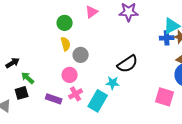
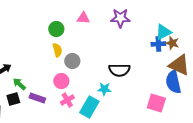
pink triangle: (92, 12) -> (83, 18), turned 40
black semicircle: (128, 64) -> (119, 70), turned 35
purple rectangle: (54, 99) -> (37, 98), moved

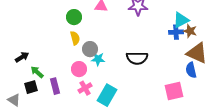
blue semicircle: (173, 82) -> (191, 70), size x0.7
cyan star: (104, 89) -> (98, 59), moved
purple rectangle: (37, 98) -> (55, 86), turned 56
pink square: (156, 103) -> (174, 91), turned -30

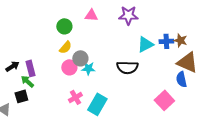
cyan triangle: (181, 20) -> (145, 44), moved
yellow semicircle: (75, 38) -> (65, 47), turned 56
pink circle: (79, 69) -> (69, 67), moved
purple rectangle: (55, 86) -> (30, 68), moved
pink square: (174, 91) -> (164, 100), turned -30

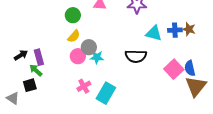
cyan triangle: (145, 44) -> (154, 33), turned 42
brown triangle: (187, 62) -> (196, 86), moved, turned 45
pink square: (164, 100) -> (174, 69), moved

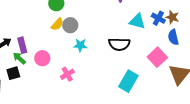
blue cross: (175, 30) -> (158, 18), turned 32
gray circle: (89, 47) -> (70, 25), moved
pink circle: (78, 56) -> (42, 58), moved
blue semicircle: (190, 68) -> (173, 37), moved
cyan rectangle: (106, 93) -> (128, 81), moved

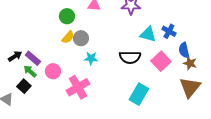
brown star: (172, 17) -> (190, 63), moved
purple rectangle: (22, 45) -> (33, 58), turned -35
pink square: (157, 57) -> (161, 61), moved
black square: (13, 73) -> (24, 86), turned -32
pink cross: (67, 74) -> (78, 87), size x1.6

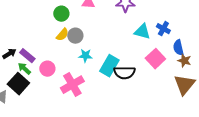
black semicircle: (130, 57) -> (124, 73), moved
black square: (24, 86) -> (18, 84), size x1.5
cyan rectangle: (139, 94) -> (109, 66), moved

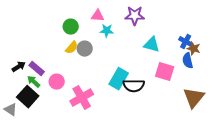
blue cross: (163, 29) -> (186, 42), moved
cyan star: (85, 56) -> (107, 31), moved
pink square: (155, 59) -> (165, 72), turned -30
brown star: (184, 61) -> (194, 49), moved

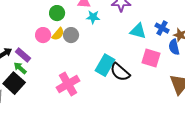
blue cross: (186, 42) -> (162, 28), moved
pink circle: (57, 82) -> (43, 35), moved
black semicircle: (134, 86) -> (120, 72), turned 40

